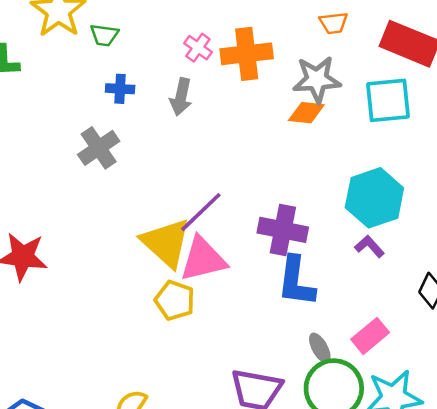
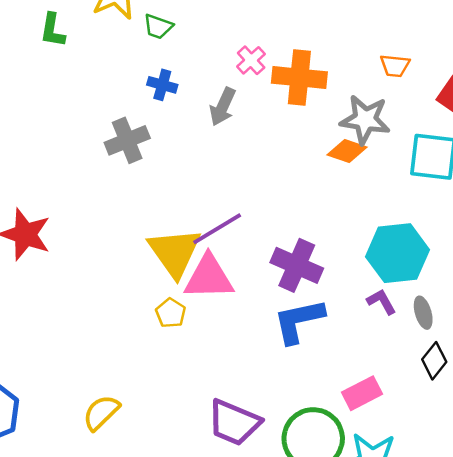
blue L-shape: (296, 281) -> (299, 321), turned 58
yellow pentagon: (175, 300) -> (171, 313), size x0.7
gray ellipse: (320, 348) -> (423, 313), moved

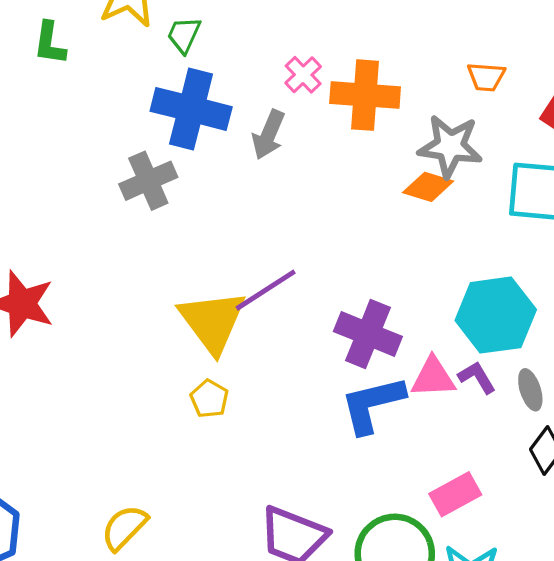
green trapezoid: (158, 26) -> (184, 35), turned 96
blue cross: (162, 85) -> (191, 109), size x2.0
pink triangle: (209, 277) -> (433, 377), moved, size x0.7

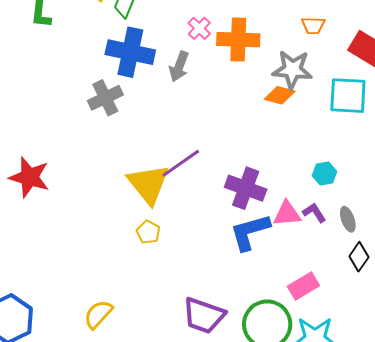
cyan hexagon: (496, 315) -> (325, 174), size x0.5

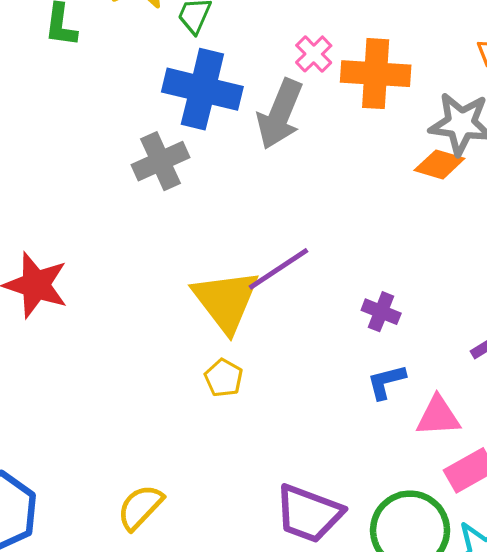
gray arrow: (179, 66) -> (280, 114), size x1.4
purple cross: (246, 188) -> (381, 312), size x0.6
pink triangle: (287, 214) -> (438, 416), moved
blue L-shape: (250, 232) -> (386, 382), size x0.6

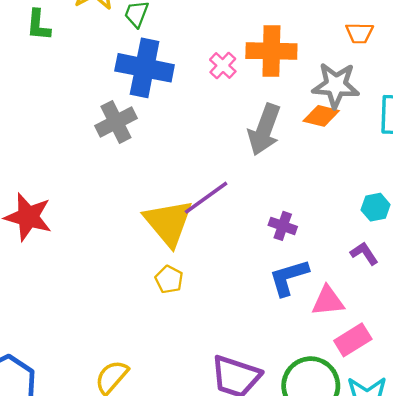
pink cross: (314, 54) -> (223, 66), moved
gray arrow: (280, 114) -> (264, 130), moved
blue L-shape: (386, 382) -> (289, 277), size x1.4

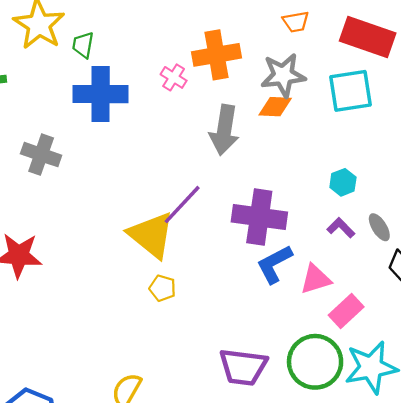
gray cross: (116, 122) -> (41, 155), moved, turned -33
purple cross: (283, 226) -> (259, 217), size x2.0

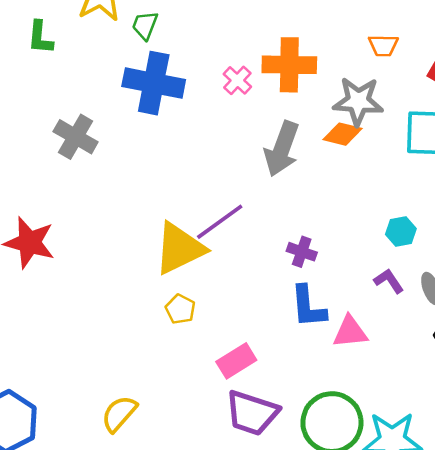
purple cross: (259, 217) -> (302, 252), size x0.5
yellow triangle: (151, 235) -> (179, 248), turned 44
blue L-shape: (274, 264) -> (308, 307), turned -78
pink rectangle: (346, 311) -> (236, 361), moved

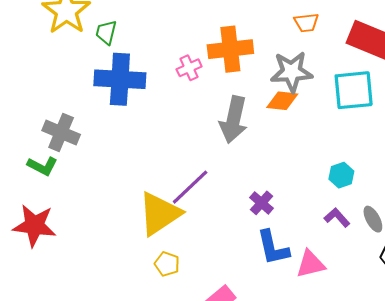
green L-shape: (40, 38) -> (42, 166), moved, turned -60
pink cross: (237, 80) -> (189, 68), turned 30
purple cross: (302, 252) -> (261, 203), turned 30

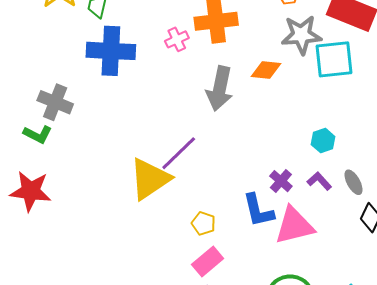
gray star: (292, 72) -> (301, 35), moved
purple cross: (261, 203) -> (281, 181), moved
yellow pentagon: (167, 264) -> (204, 223), moved
pink triangle: (311, 264) -> (294, 226), size x1.4

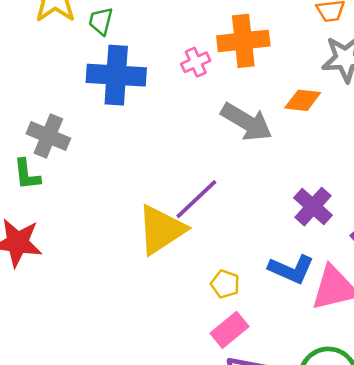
gray arrow: (220, 89) -> (247, 122), turned -72
green L-shape: (38, 134) -> (27, 174), turned 56
purple cross: (281, 181) -> (313, 207), moved, size x1.4
blue L-shape: (258, 210) -> (291, 269), turned -54

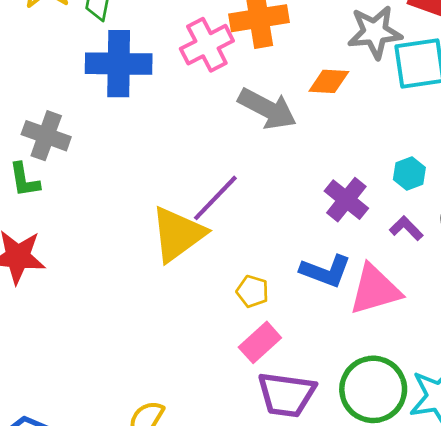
pink cross: (196, 62) -> (207, 45), size x1.6

